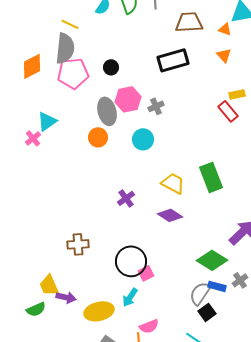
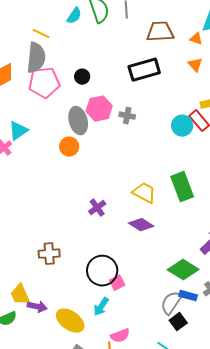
gray cross: (156, 106) -> (127, 116), turned 35
cyan circle: (143, 139) -> (182, 126), moved
yellow ellipse: (99, 311) -> (70, 321), turned 48

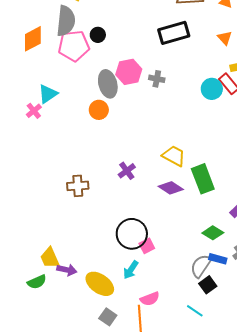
orange triangle: (195, 65) -> (225, 38), moved
black circle: (82, 77) -> (98, 35), moved
green rectangle: (182, 187) -> (203, 179), moved
brown cross: (49, 254) -> (78, 186), moved
green diamond: (183, 270) -> (213, 233), size x0.7

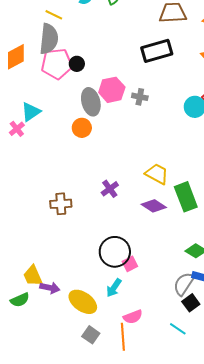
black circle: (98, 35) -> (77, 64), moved

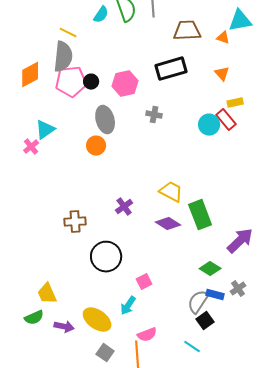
pink hexagon: (112, 90) -> (125, 84), moved
black circle: (115, 252) -> (106, 257), moved
purple arrow: (50, 288) -> (64, 327), moved

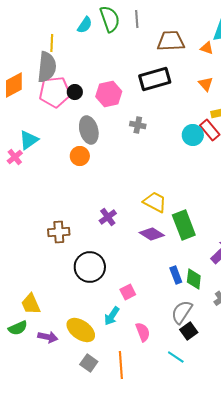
yellow line: (68, 33) -> (52, 43), turned 66
green diamond: (210, 269) -> (194, 279), turned 65
blue rectangle: (215, 295) -> (176, 275), moved, turned 54
pink semicircle: (147, 335) -> (143, 332), moved, turned -90

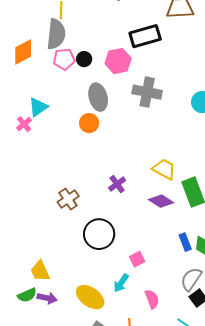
black rectangle: (155, 79) -> (145, 36), moved
pink pentagon: (55, 92) -> (64, 59), size x0.7
gray cross: (138, 125) -> (147, 92), size x1.8
brown cross: (59, 232) -> (68, 199), turned -30
purple arrow: (48, 337) -> (47, 298), moved

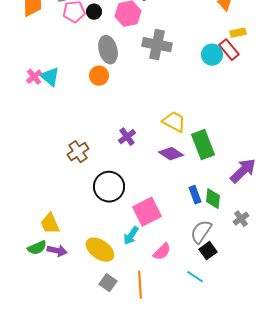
cyan triangle: (38, 107) -> (50, 77), moved, turned -45
pink square: (137, 259) -> (147, 212), size x1.8
pink semicircle: (152, 299) -> (162, 252), turned 66

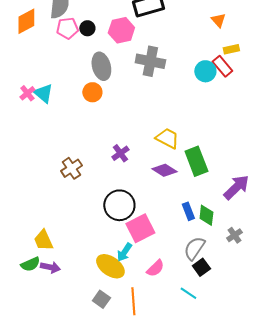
black circle: (109, 187) -> (119, 205), moved
yellow ellipse: (100, 250) -> (110, 266), moved

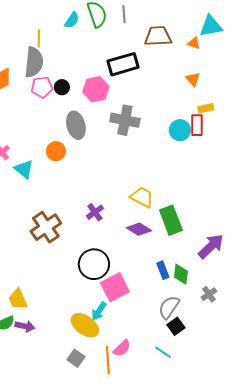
red rectangle: (222, 66) -> (197, 125), turned 40
orange circle: (92, 92) -> (56, 151), moved
cyan triangle: (43, 93) -> (24, 169), moved
brown cross: (71, 168) -> (46, 227), size x1.4
pink semicircle: (155, 268) -> (122, 348), moved

